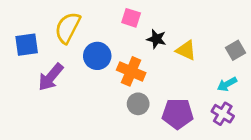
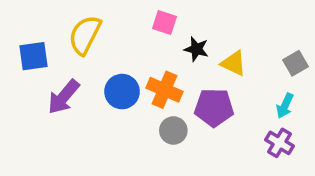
blue circle: (97, 56) -> (122, 92), moved
cyan arrow: (227, 84) -> (285, 106), turned -36
purple pentagon: (178, 114) -> (214, 107), moved

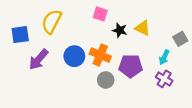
yellow triangle: (234, 63) -> (142, 28), moved
cyan arrow: (285, 106) -> (164, 57), moved
purple cross: (280, 143) -> (164, 79), moved

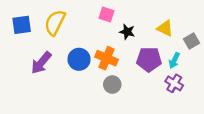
yellow triangle: (142, 28) -> (165, 28), moved
blue square: (20, 35) -> (22, 25), moved
purple pentagon: (131, 66) -> (149, 59), moved

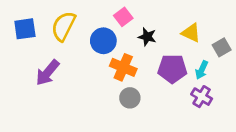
pink square: (107, 15) -> (123, 17), turned 35
blue circle: (79, 59) -> (103, 41), moved

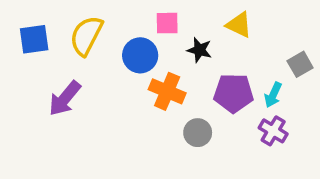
pink square: (123, 17) -> (167, 23), turned 36
yellow triangle: (191, 33) -> (239, 25), moved
gray circle: (130, 98) -> (198, 133), moved

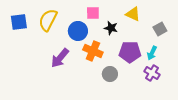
gray square: (300, 64) -> (160, 29), moved
purple arrow: (65, 98) -> (60, 58), moved

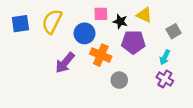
black star: (111, 28) -> (120, 21), moved
purple pentagon: (130, 52) -> (133, 42), moved

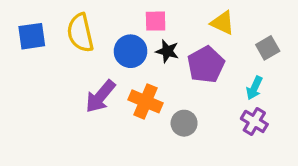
yellow semicircle: (52, 21) -> (80, 33), turned -40
black star: (120, 21) -> (167, 51), moved
purple pentagon: (133, 42) -> (206, 65), turned -30
orange cross: (101, 55) -> (146, 101), moved

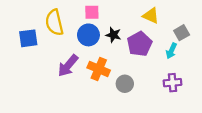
pink square: (156, 21) -> (92, 12), moved
blue square: (32, 36) -> (28, 38), moved
cyan arrow: (254, 88) -> (171, 51), moved
purple cross: (254, 121) -> (172, 83), turned -36

